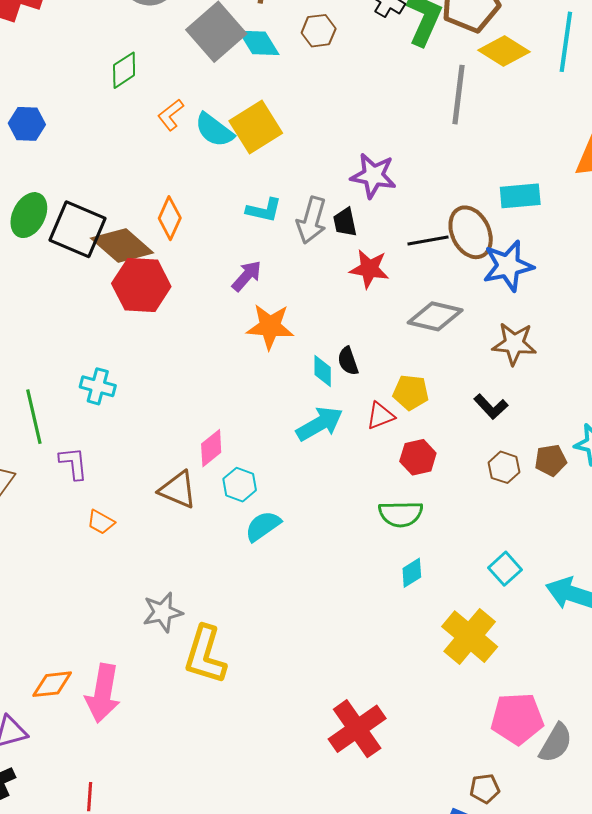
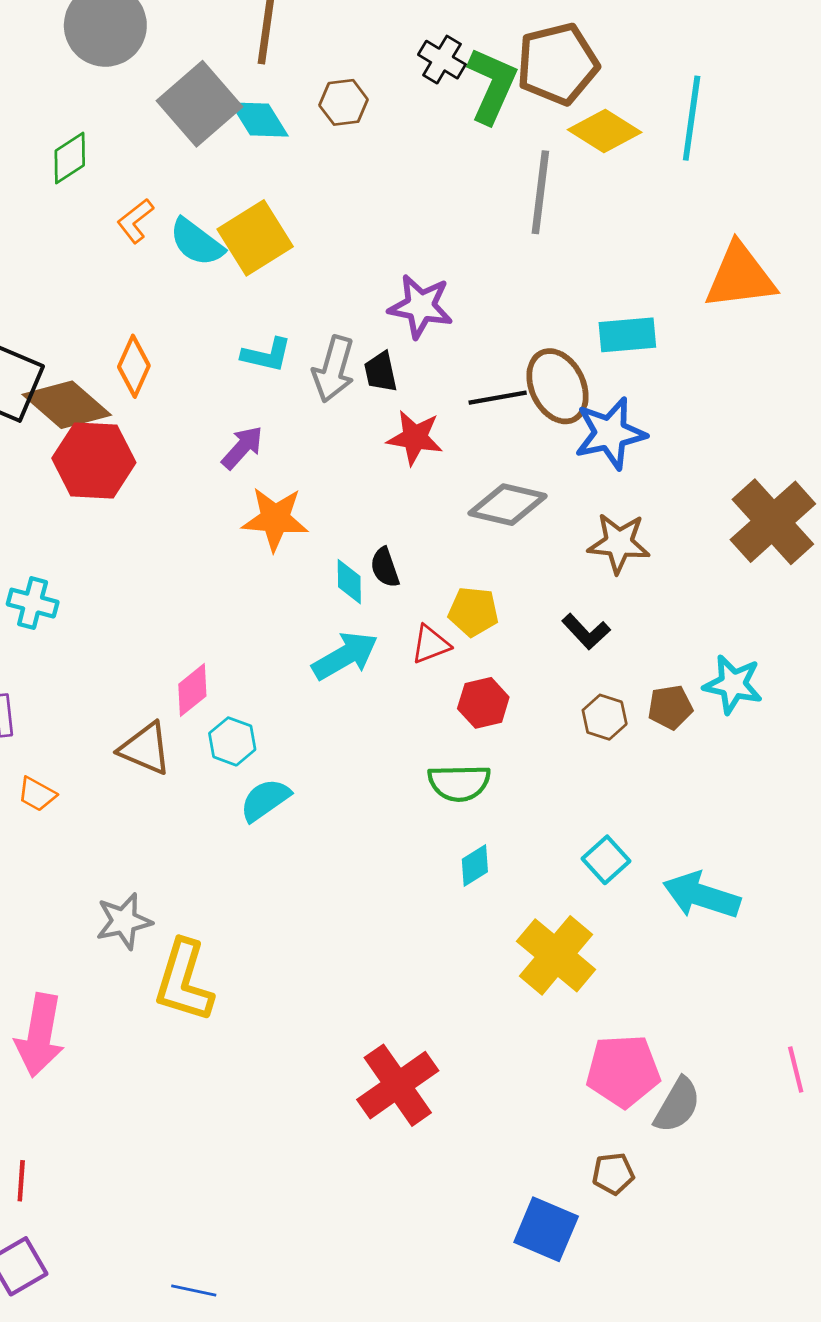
brown pentagon: (485, 789) -> (613, 1174), moved

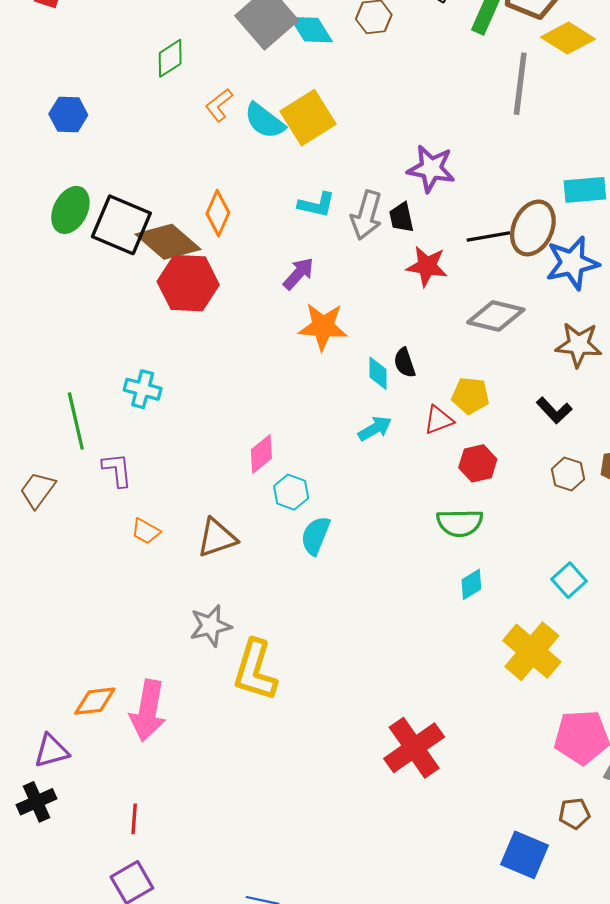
brown ellipse: (558, 386) -> (533, 228), turned 50
cyan arrow: (345, 656) -> (375, 428), size x0.7
brown triangle: (145, 749) -> (217, 538), moved, turned -42
cyan semicircle: (265, 800) -> (315, 536), turned -33

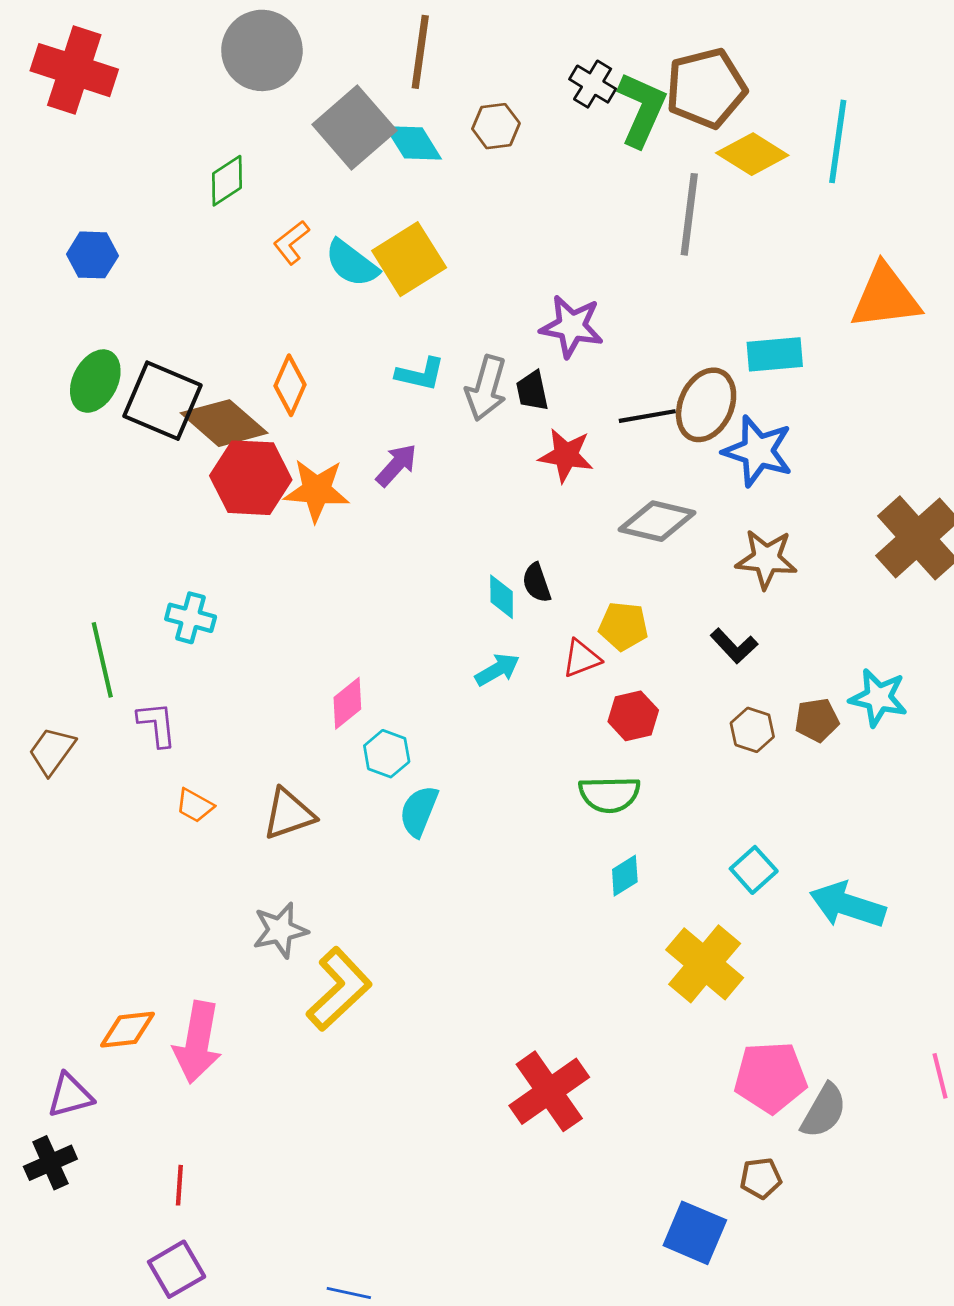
blue star: (572, 263) -> (758, 451), turned 30
orange star: (323, 327) -> (317, 490), moved
yellow L-shape: (255, 670) -> (339, 989), turned -150

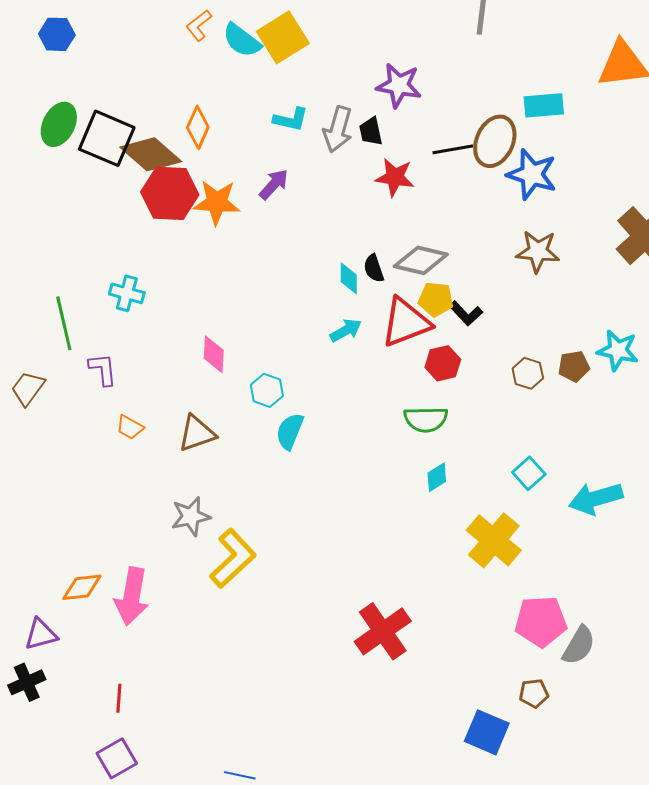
gray diamond: (657, 521) -> (421, 260), moved
black L-shape: (734, 646) -> (466, 313), moved
red triangle: (581, 658) -> (406, 322), size x1.8
pink diamond: (347, 703) -> (214, 354), moved, turned -48
cyan arrow: (848, 905) -> (596, 498), turned -34

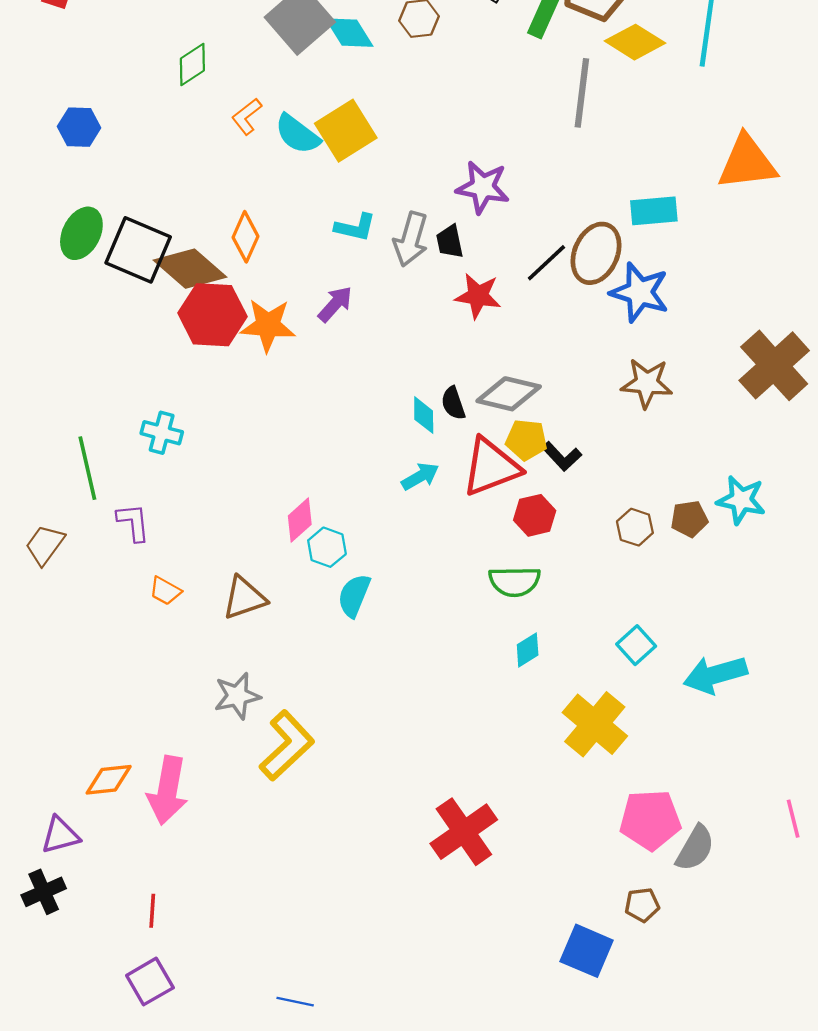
black line: (453, 149) -> (546, 263), turned -33
pink diamond: (214, 354) -> (300, 520), moved, turned 45

